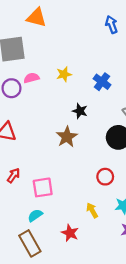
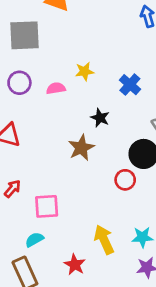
pink semicircle: (31, 78) -> (56, 88), moved
red circle: (105, 177) -> (125, 180), moved
yellow arrow: (92, 210) -> (104, 240), size x1.5

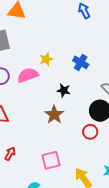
pink semicircle: (56, 88) -> (28, 75), size x1.5
pink square: (47, 206) -> (51, 160), moved

